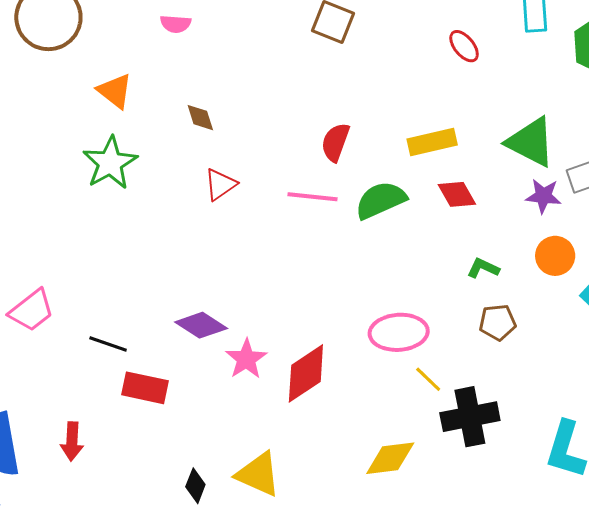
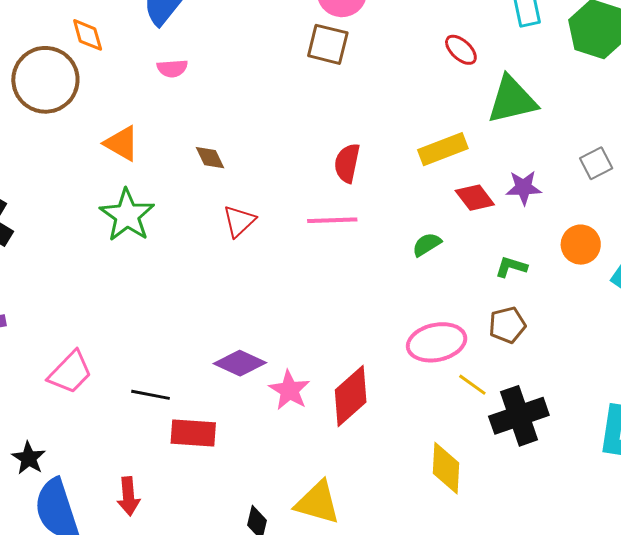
green triangle: (531, 142) -> (512, 100), moved, turned -32
purple star: (543, 196) -> (524, 188), moved
green semicircle: (381, 200) -> (427, 244), moved, size x0.6
brown pentagon: (498, 322) -> (507, 325), moved
yellow diamond: (390, 458) -> (446, 468), turned -72

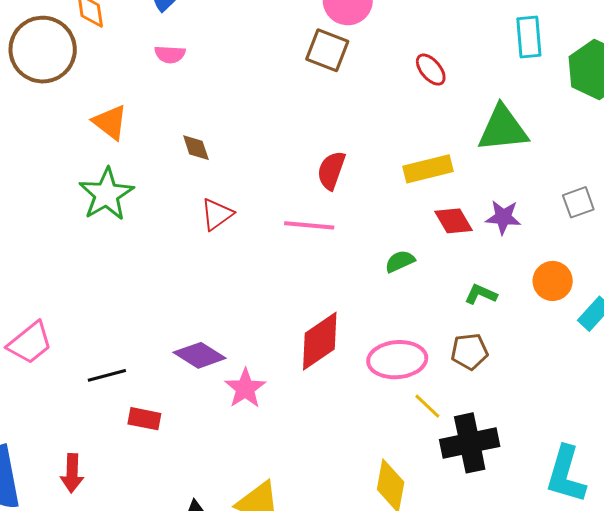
red ellipse: (461, 50) -> (431, 70), moved
black line: (151, 395) -> (107, 375), turned -33
red diamond: (351, 396) -> (320, 341), moved
red rectangle: (193, 433) -> (144, 419), size x0.7

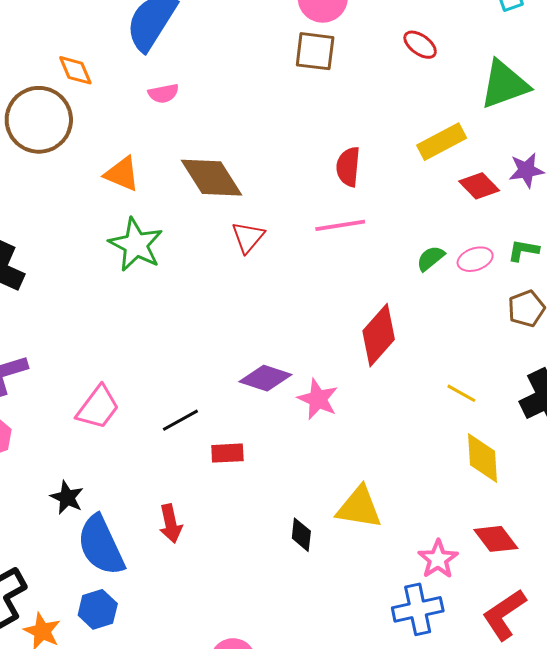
brown diamond: (196, 148) -> (211, 178), size x2.0
green semicircle: (400, 261) -> (431, 258), moved
pink ellipse: (397, 360) -> (475, 259), moved, size x0.6
yellow line: (427, 406) -> (461, 393), moved

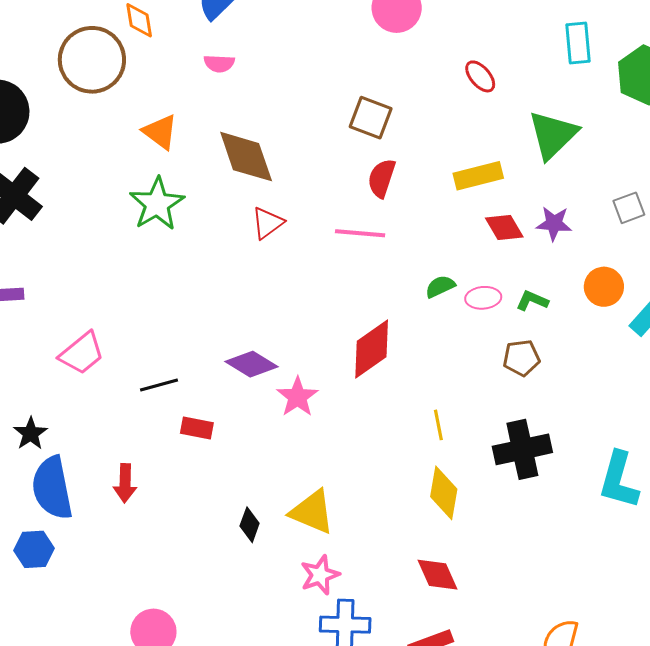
brown square: (315, 51) -> (371, 118), moved
green triangle: (504, 84) -> (553, 135), turned -38
yellow line: (461, 393) -> (438, 425), turned 36
pink star: (438, 559) -> (320, 575), moved

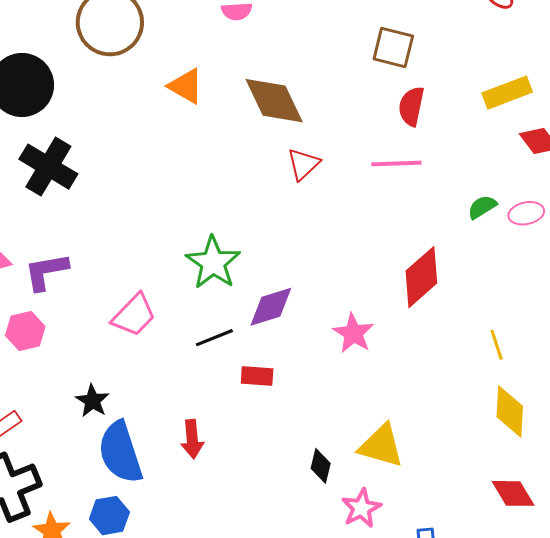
green star: (157, 204) -> (213, 263), moved
purple diamond: (251, 364) -> (271, 307), moved, turned -42
pink star: (320, 575) -> (361, 508), moved

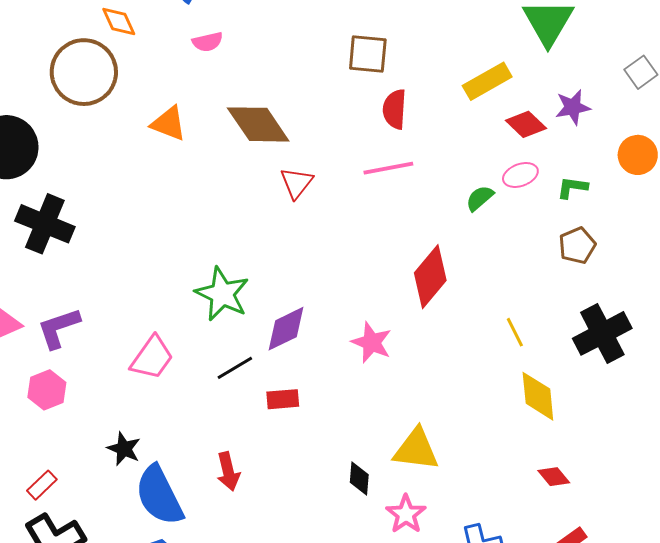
pink ellipse: (526, 213) -> (520, 175), moved
red diamond: (513, 493) -> (554, 477), size x0.7

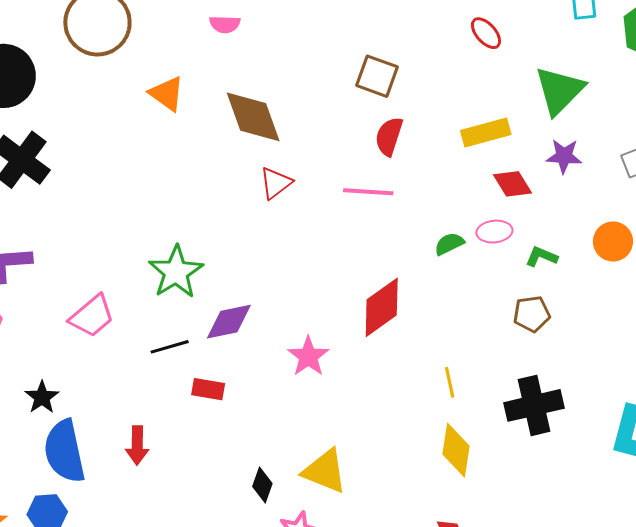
purple star: (573, 107) -> (564, 156), moved

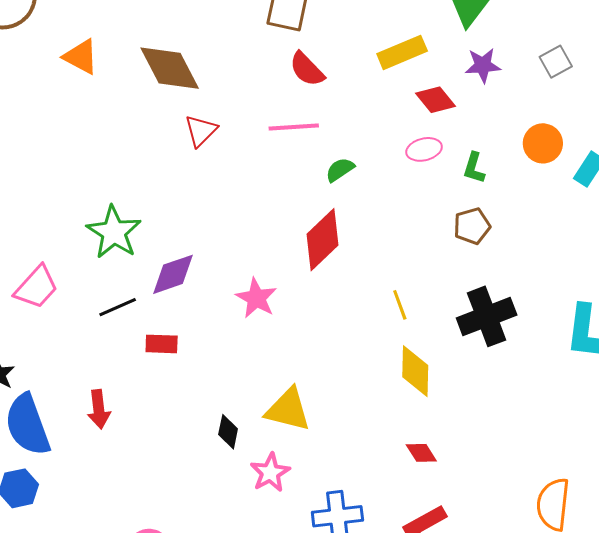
red semicircle: (389, 136) -> (307, 69), turned -54
green semicircle: (449, 244) -> (340, 170), moved
green L-shape: (541, 257) -> (474, 168), turned -88

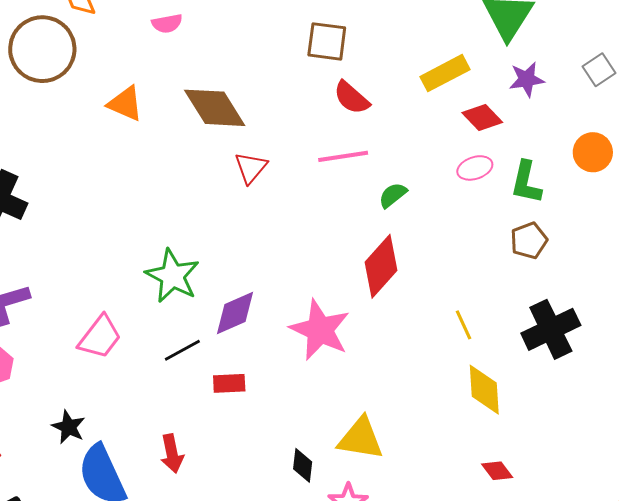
green L-shape: (474, 168) -> (526, 182), size x1.4
pink star: (256, 298) -> (320, 330), size x1.5

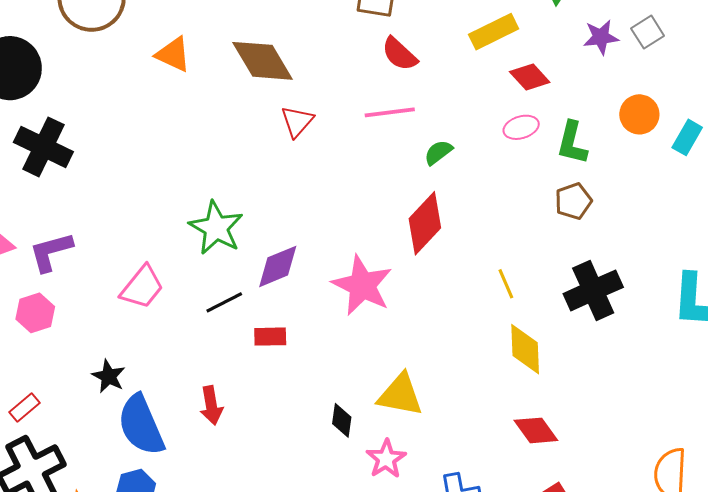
purple star: (527, 79) -> (601, 37), moved
red diamond: (497, 471) -> (536, 430), size x1.4

